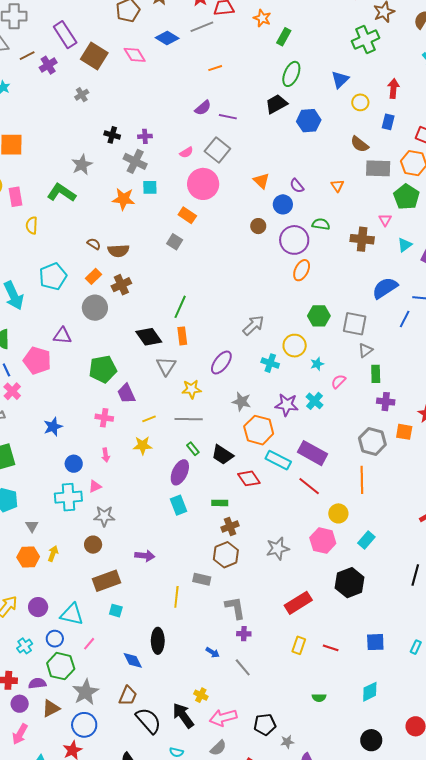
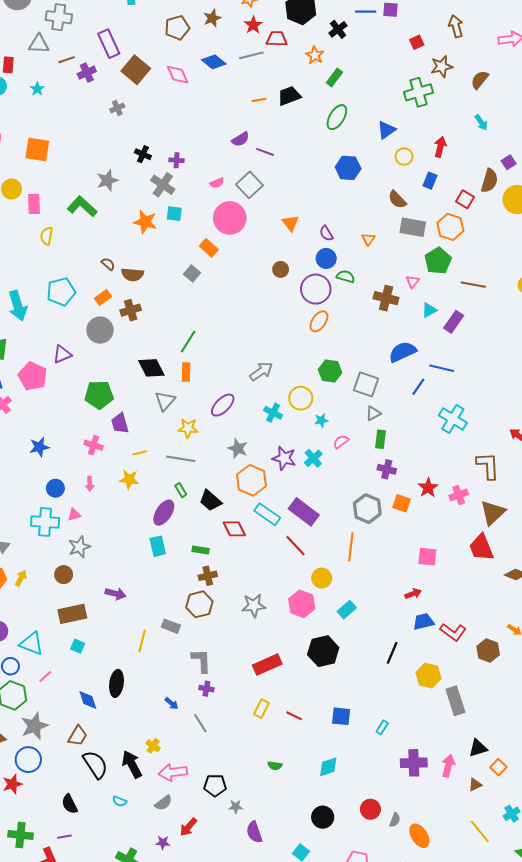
black trapezoid: (276, 104) -> (289, 96), moved
blue circle: (283, 204) -> (326, 258), moved
purple triangle: (62, 336) -> (62, 354), turned -36
gray star: (104, 516) -> (79, 547), turned -30

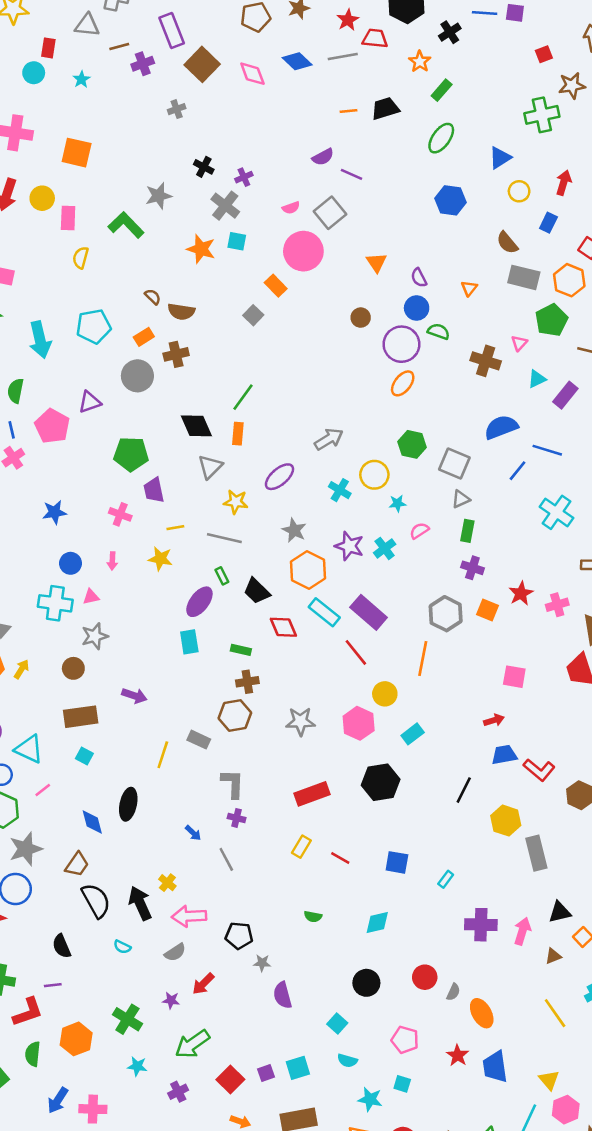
purple cross: (177, 160) -> (244, 177), turned -32

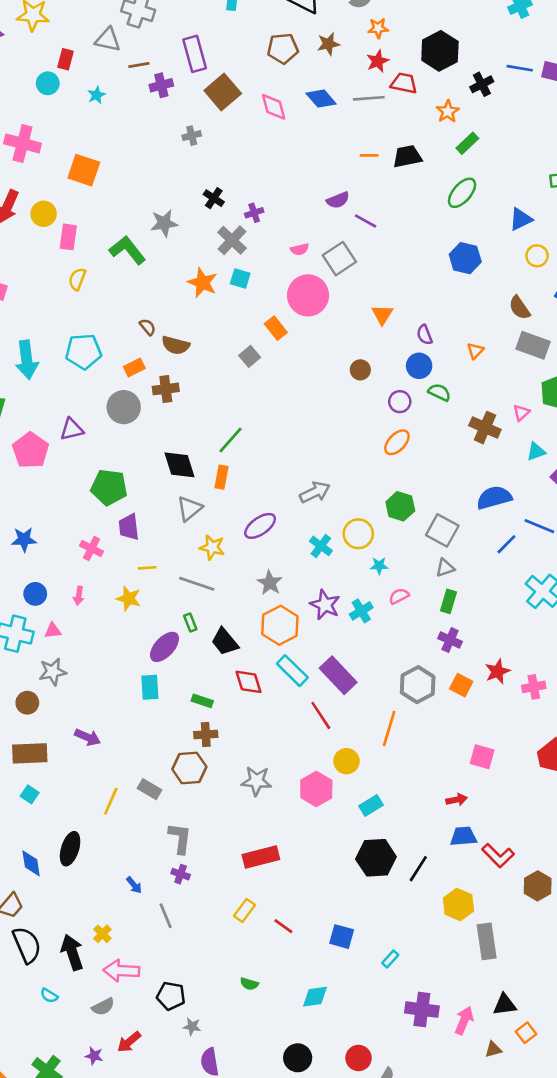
purple circle: (401, 344) -> (400, 402), size x0.6
black hexagon: (381, 782) -> (376, 858), moved

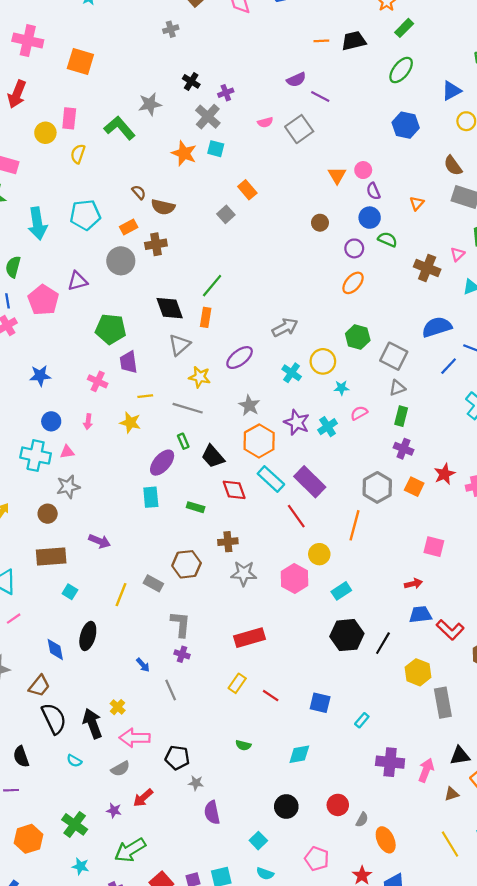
yellow circle: (44, 214) -> (45, 133), moved
pink circle: (308, 295) -> (363, 170), moved, size x0.5
brown cross: (206, 734) -> (228, 542), moved
cyan square: (30, 794) -> (70, 592), moved

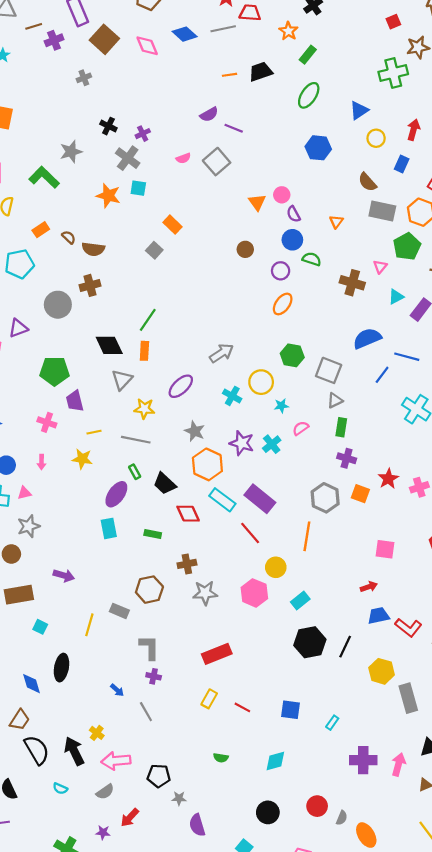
orange rectangle: (129, 227) -> (41, 230), moved

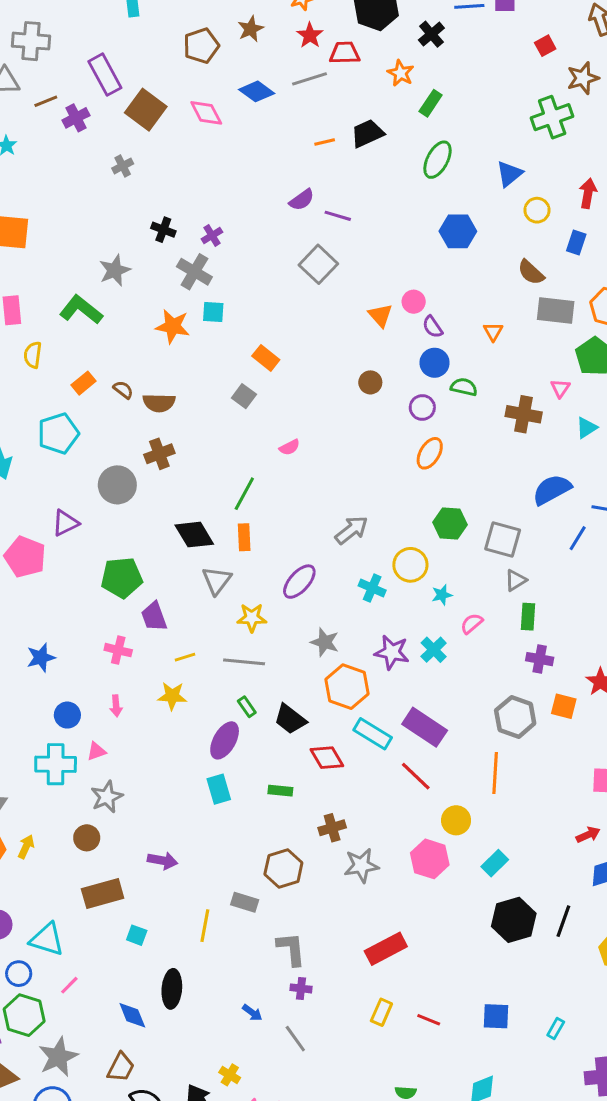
pink semicircle: (183, 158) -> (289, 447), moved

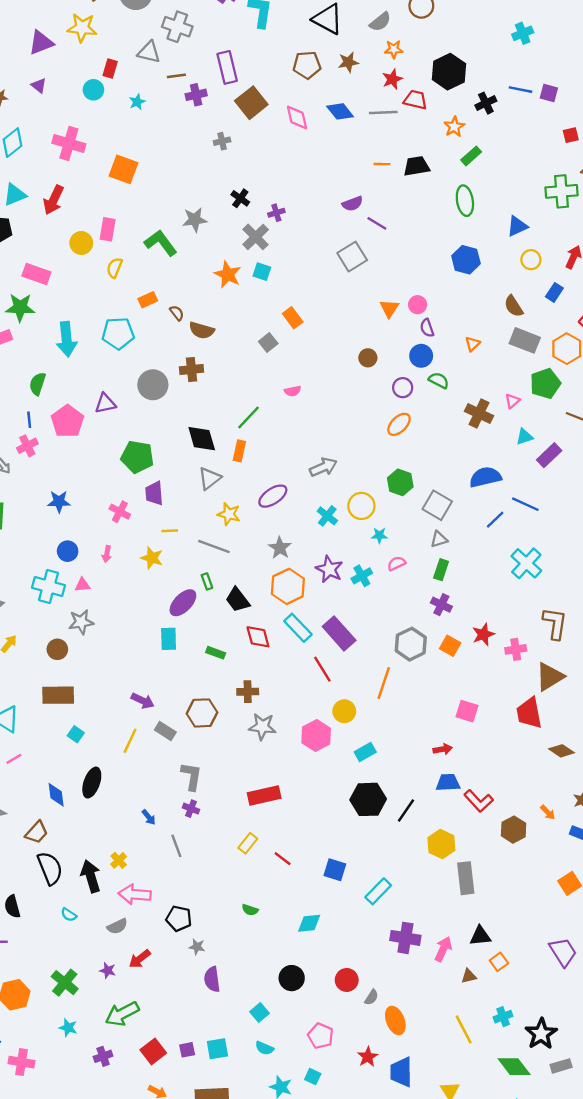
green ellipse: (437, 160) -> (465, 201), turned -52
purple arrow: (163, 861) -> (143, 701), moved
cyan rectangle: (556, 1029) -> (378, 891), size x1.6

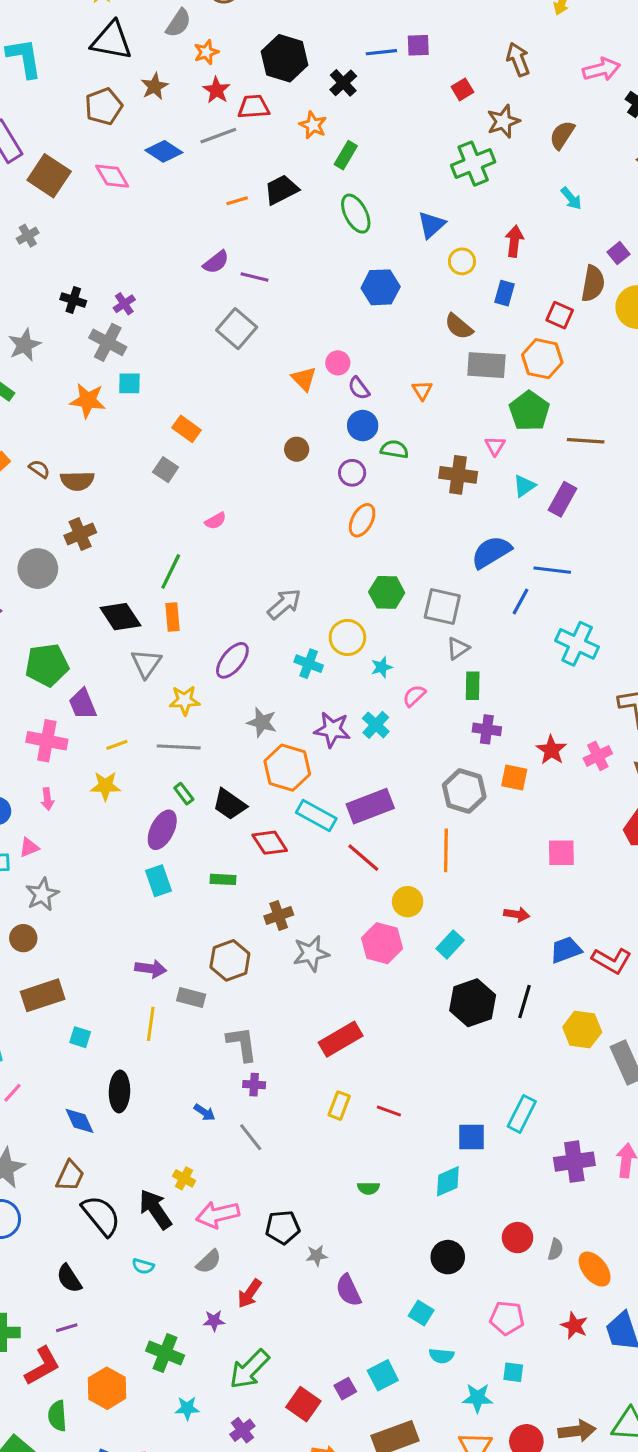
pink cross: (120, 512) -> (47, 741), size x1.4
purple rectangle: (339, 633) -> (370, 806), turned -52
red arrow: (443, 749) -> (517, 914), moved, turned 36
blue square: (335, 870) -> (471, 1137), moved

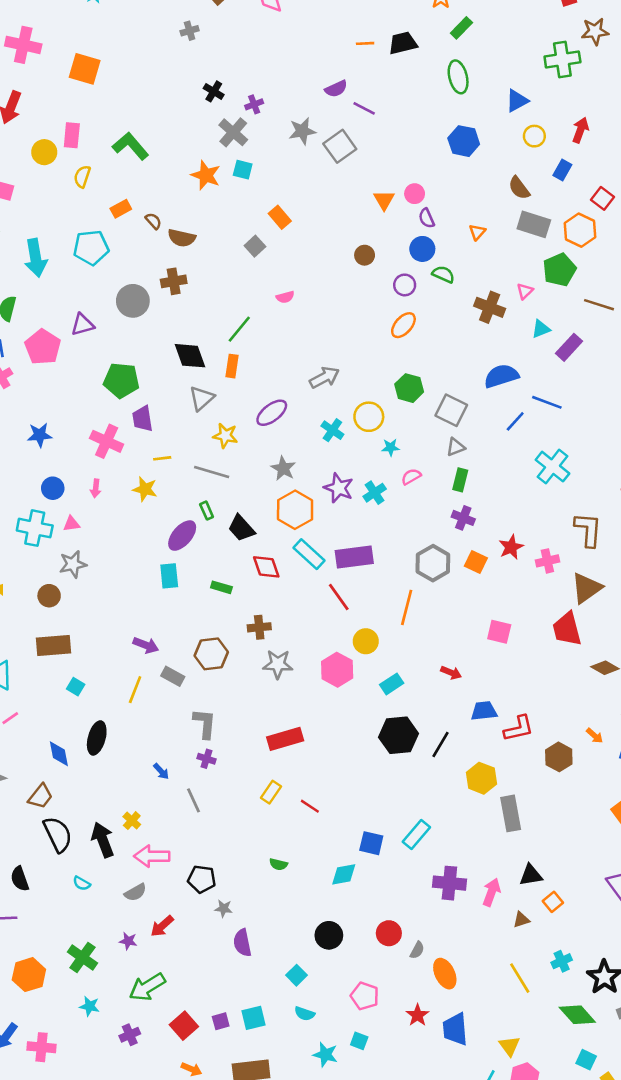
gray star: (25, 345) -> (302, 131), moved
red L-shape: (612, 961) -> (519, 728), turned -56

